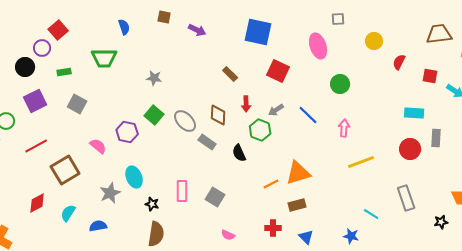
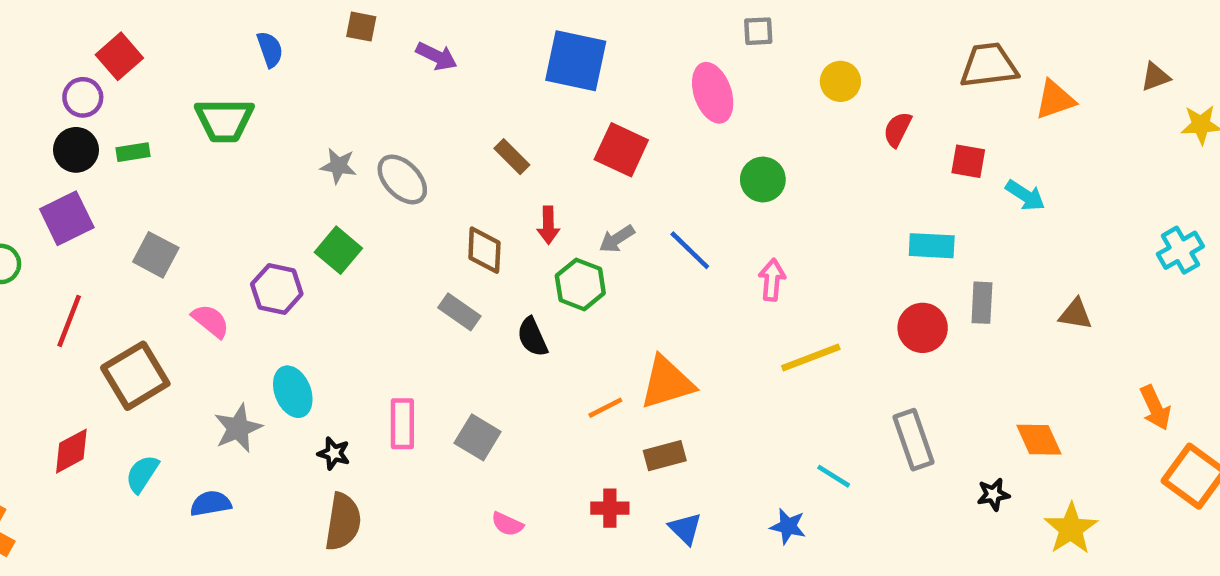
black circle: (25, 67) -> (76, 150), moved
gray square: (77, 104) -> (156, 255), moved
gray ellipse: (185, 121) -> (402, 179), moved
red line: (36, 146) -> (69, 321), turned -40

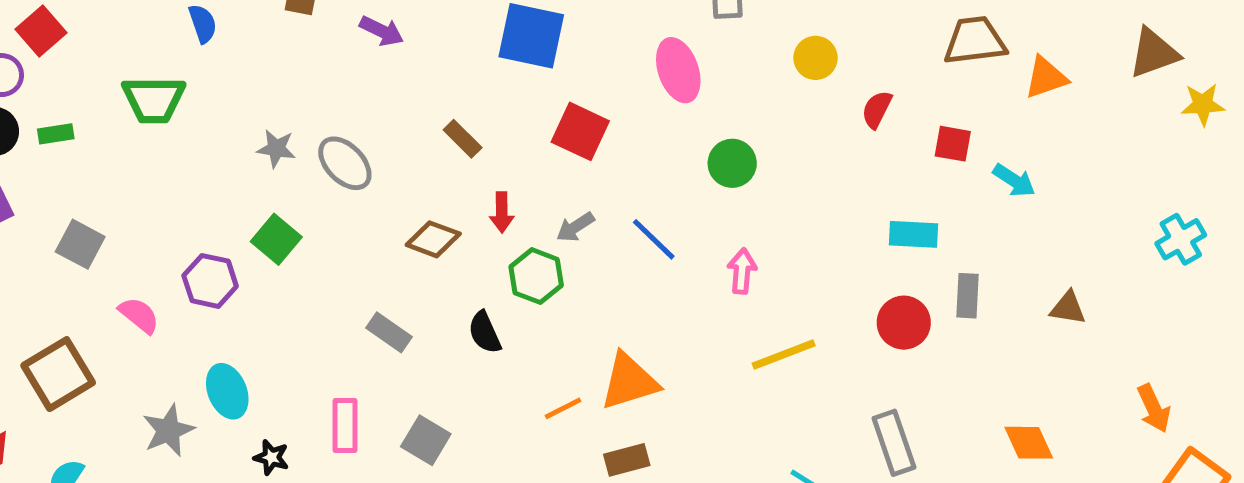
brown triangle: (1155, 77) -> (1154, 53), size x1.6
brown diamond: (484, 250) -> (433, 239), turned -72
gray rectangle: (459, 312) -> (389, 332), moved

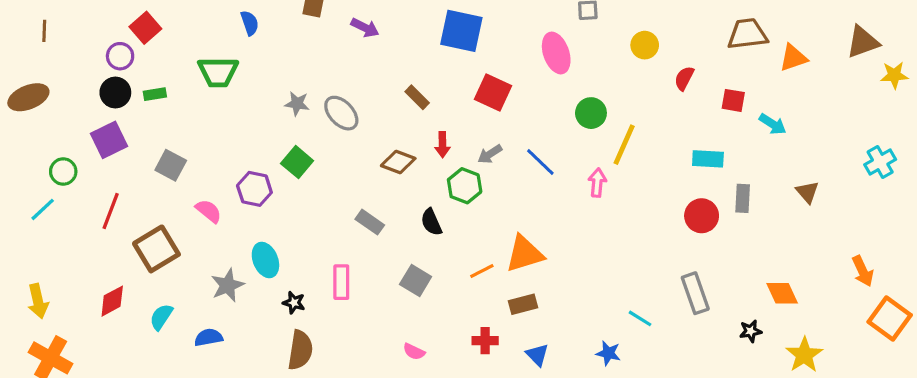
brown triangle: (1068, 308) -> (807, 192), moved, turned 40
yellow line: (784, 354) -> (624, 145), moved, turned -45
gray square: (426, 440) -> (416, 281), moved

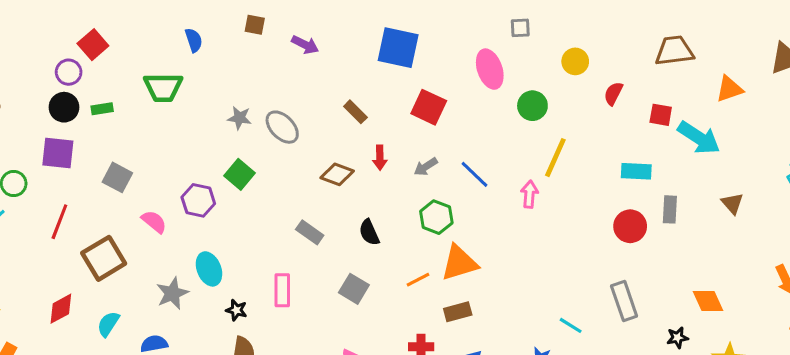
orange triangle: (793, 58) -> (729, 89), moved
green circle: (591, 113) -> (532, 106), moved
cyan arrow: (773, 124) -> (699, 138), size x1.6
purple square: (109, 140) -> (58, 153), turned 32
green hexagon: (465, 186) -> (436, 217), moved

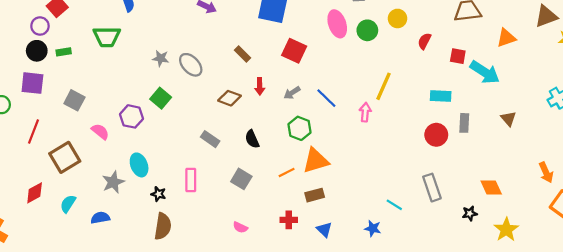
green circle: (532, 106) -> (367, 30), moved

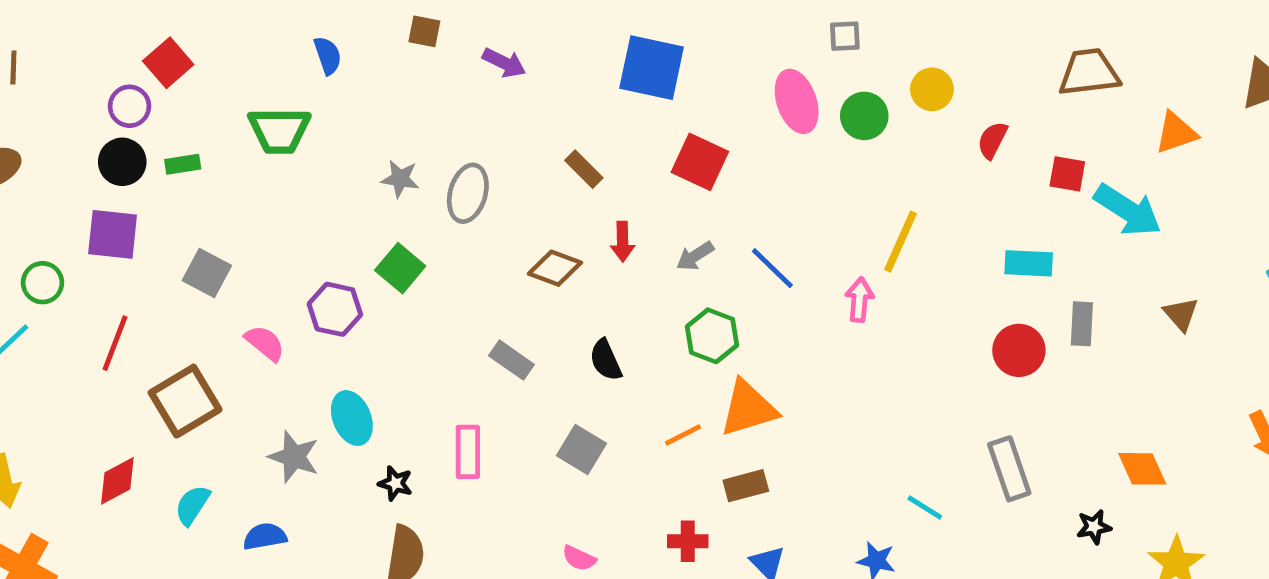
gray ellipse: (191, 65) -> (468, 193), turned 60
gray star: (113, 182) -> (294, 457), turned -30

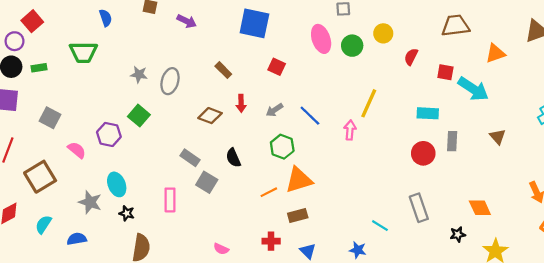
red square: (700, 162) -> (277, 67), size x0.7
gray square: (581, 449) -> (207, 182), moved
black star: (395, 483) -> (127, 213), moved

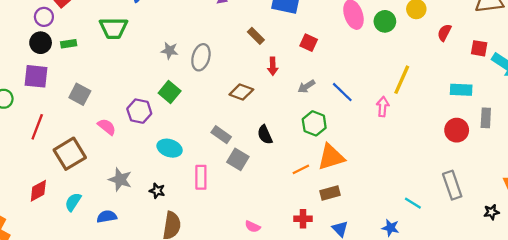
brown rectangle: (223, 70) -> (256, 36), moved
red arrow: (241, 103) -> (273, 66), moved
cyan ellipse: (117, 184) -> (170, 148), moved, turned -50

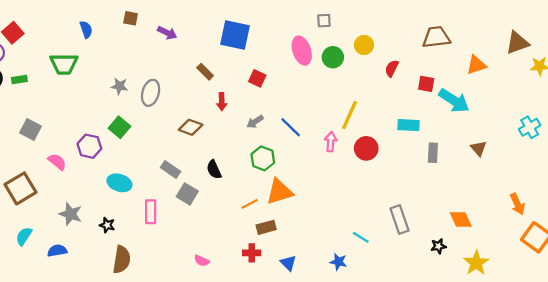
red circle: (457, 130) -> (366, 148), moved
brown rectangle: (330, 193) -> (266, 227), moved

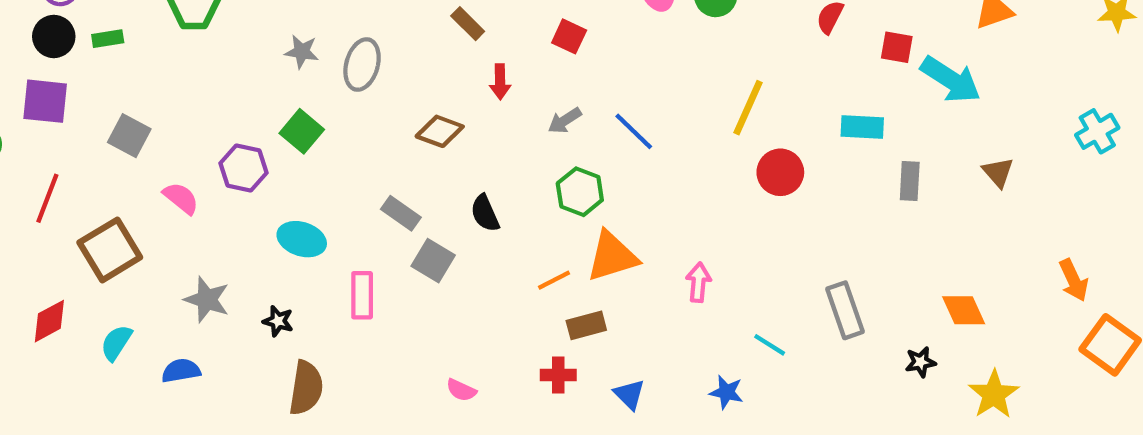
pink arrow: (331, 142) -> (698, 282), moved

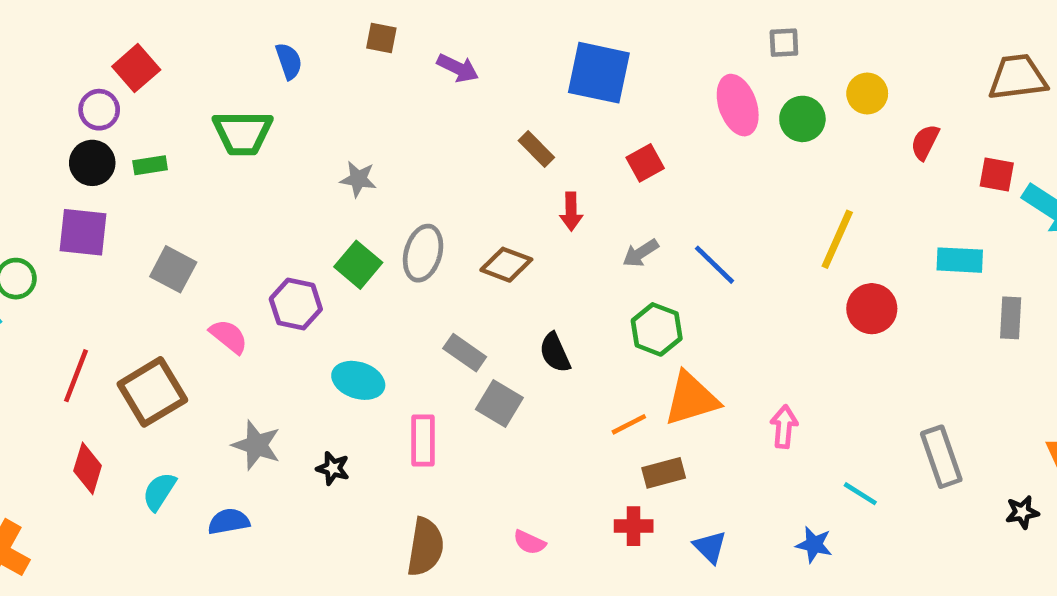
red square: (569, 36) -> (645, 163), turned 36
gray ellipse: (362, 65) -> (423, 253), moved
red line: (47, 198) -> (76, 376), moved
red diamond: (49, 321) -> (88, 468), turned -45
brown semicircle: (306, 388) -> (425, 547), moved

